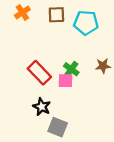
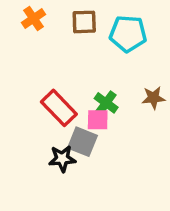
black star: (42, 107) -> (62, 159), turned -30
gray square: (58, 127) -> (82, 142), moved

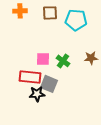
orange cross: (34, 19) -> (20, 11), turned 32
red rectangle: (59, 108) -> (30, 77), moved, turned -40
pink square: (98, 120) -> (43, 59), moved

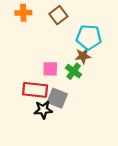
brown square: (50, 13) -> (58, 15), turned -35
cyan pentagon: (76, 20) -> (89, 37), moved
brown star: (91, 58) -> (83, 56), moved

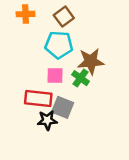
cyan pentagon: (89, 37) -> (59, 45), moved
brown star: (83, 56) -> (91, 61), size x1.5

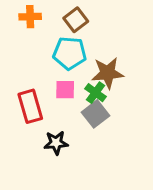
red rectangle: (38, 98) -> (30, 106), moved, turned 68
gray square: (63, 107) -> (95, 114), moved, turned 30

